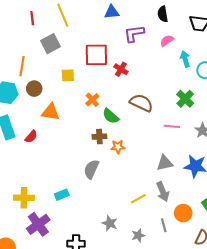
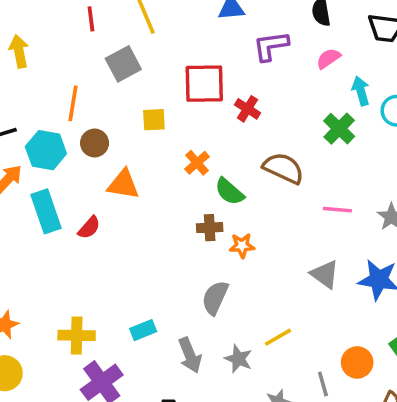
green cross: (185, 99) -> (339, 129), moved
gray triangle: (165, 163) -> (325, 274), turned 48
gray semicircle: (91, 169) -> (215, 298), moved
gray arrow: (163, 192) -> (190, 355), moved
gray star: (110, 223) -> (238, 359), moved

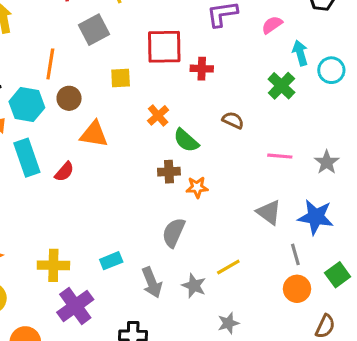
red cross: (247, 109) -> (202, 69), turned -30
brown semicircle: (283, 168) -> (233, 120), size x0.6
gray line: (323, 384) -> (295, 254), moved

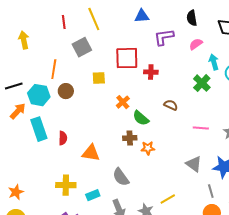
orange triangle: (94, 134) -> (91, 153), moved
red semicircle: (64, 172) -> (63, 138), turned -40
gray semicircle: (174, 233) -> (121, 177), moved, turned -60
yellow cross: (53, 265) -> (66, 185), moved

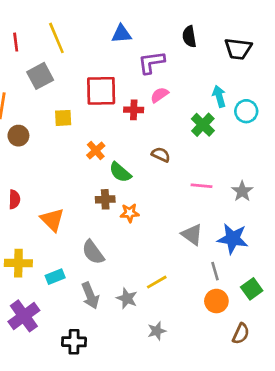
pink semicircle: (196, 44) -> (159, 95), moved
orange triangle: (91, 153) -> (52, 220), turned 36

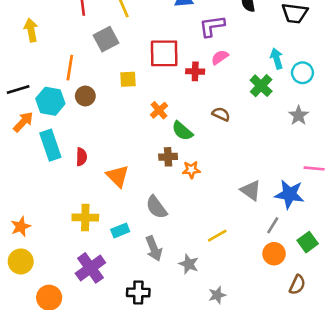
pink line: (201, 186) -> (314, 168), moved
gray star: (242, 191) -> (299, 115), moved
gray line: (215, 271) -> (273, 225), turned 48
gray star: (127, 298) -> (189, 264), moved
gray star: (157, 331) -> (217, 295), moved

